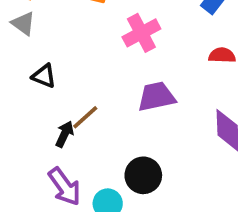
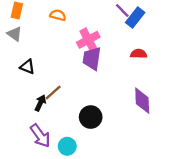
purple trapezoid: (156, 97) -> (92, 58), moved, turned -70
black circle: (143, 175) -> (91, 117), moved

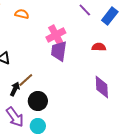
orange semicircle: (58, 15) -> (22, 14), moved
blue rectangle: (135, 17) -> (110, 16), moved
black circle: (91, 117) -> (38, 101), moved

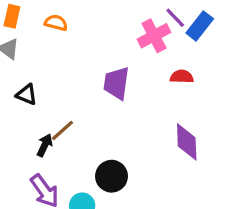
purple line: (85, 10) -> (175, 18), moved
pink cross: (56, 35) -> (154, 36), moved
black circle: (38, 101) -> (112, 176), moved

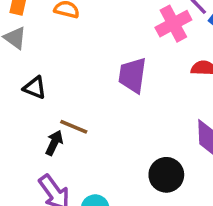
brown line: (63, 130) -> (74, 127), turned 65
black circle: (112, 176) -> (166, 175), moved

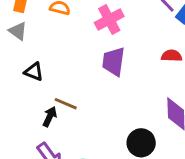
pink cross: (173, 24) -> (109, 19), moved

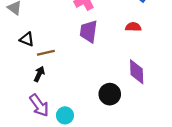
brown line: (66, 104) -> (46, 53), moved, turned -36

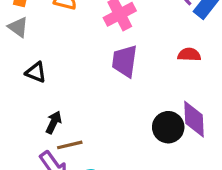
brown line: (46, 53) -> (70, 145), moved
black circle: (110, 94) -> (168, 127), moved

